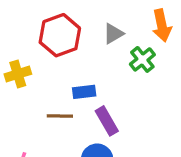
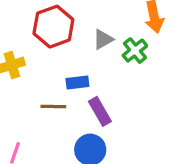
gray triangle: (113, 34) -> (103, 39), moved

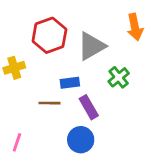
gray triangle: (103, 39) -> (92, 46), size x1.6
green cross: (135, 51) -> (119, 77), moved

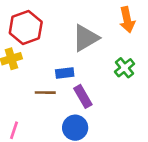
red hexagon: (49, 35) -> (26, 28), moved
green cross: (119, 77) -> (125, 68), moved

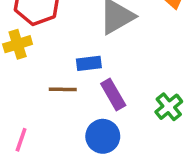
green cross: (125, 68) -> (169, 107), moved

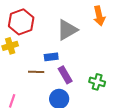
green cross: (169, 107) -> (97, 82), turned -35

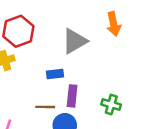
brown line: (36, 72) -> (45, 107), moved
purple rectangle: (65, 75) -> (72, 96), turned 36

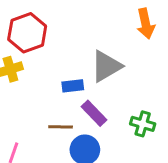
gray triangle: (75, 41) -> (106, 66), moved
purple rectangle: (72, 96) -> (94, 113), turned -50

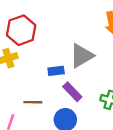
brown line: (61, 127) -> (33, 102), moved

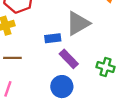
brown line: (33, 102) -> (12, 58), moved

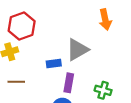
purple rectangle: (69, 59) -> (69, 83), turned 54

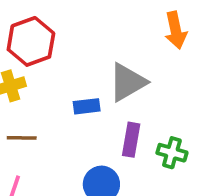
purple rectangle: (69, 83) -> (131, 140), moved

